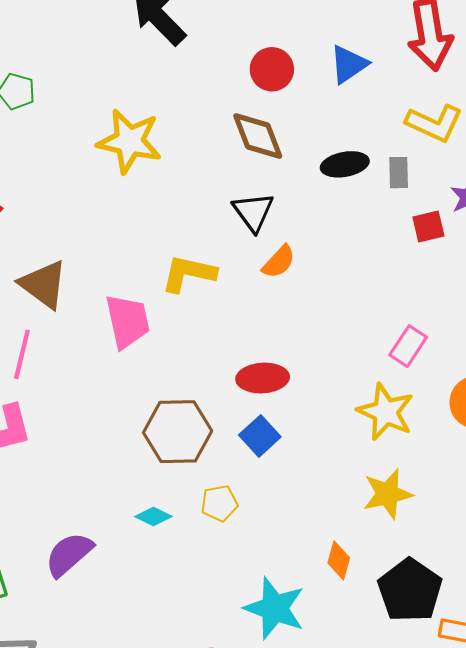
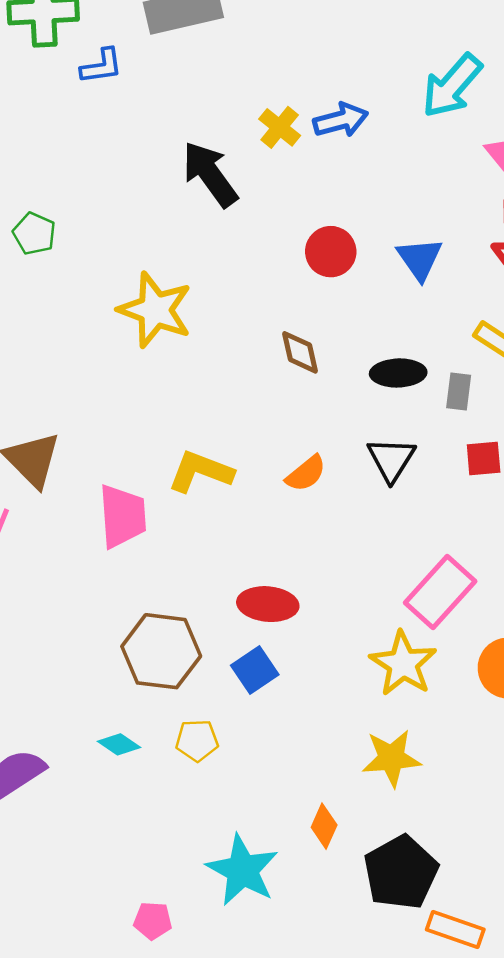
blue triangle: (349, 64) -> (420, 259), turned -39
brown diamond: (258, 136) -> (300, 352), moved, size x0.7
black triangle: (253, 212) -> (391, 459), moved
pink rectangle: (408, 346) -> (440, 592), size x1.5

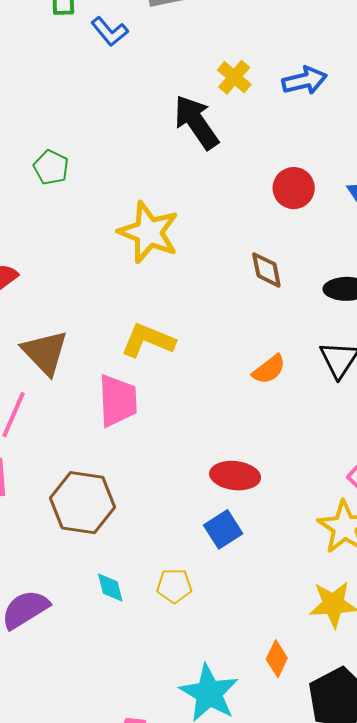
blue L-shape: (102, 66) -> (110, 31), turned 57
yellow cross: (280, 127) -> (234, 77), moved
yellow L-shape: (200, 472) -> (148, 340), moved
brown hexagon: (161, 651) -> (82, 503), moved
cyan diamond: (119, 744) -> (110, 588), turned 40

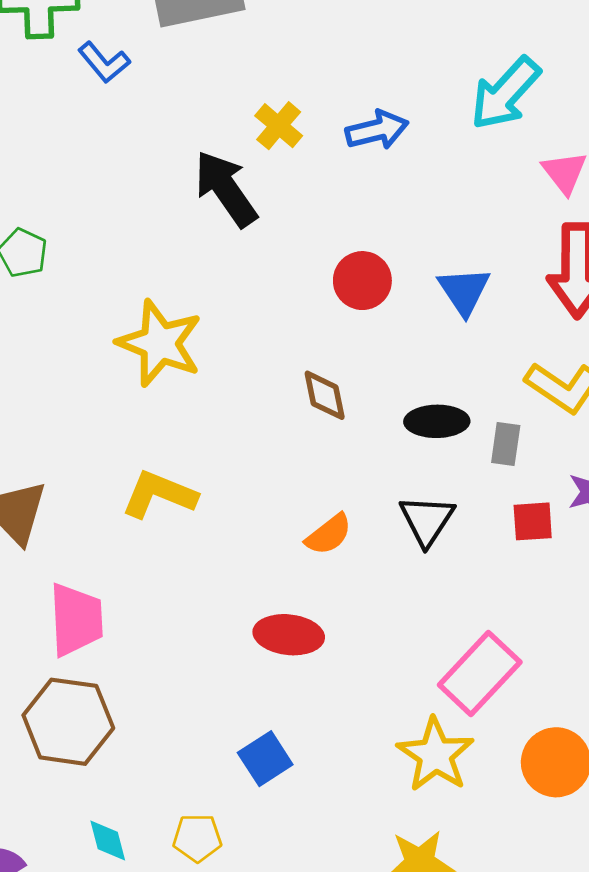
pink trapezoid: (118, 401) -> (76, 620), moved
red ellipse: (235, 476) -> (289, 635), moved

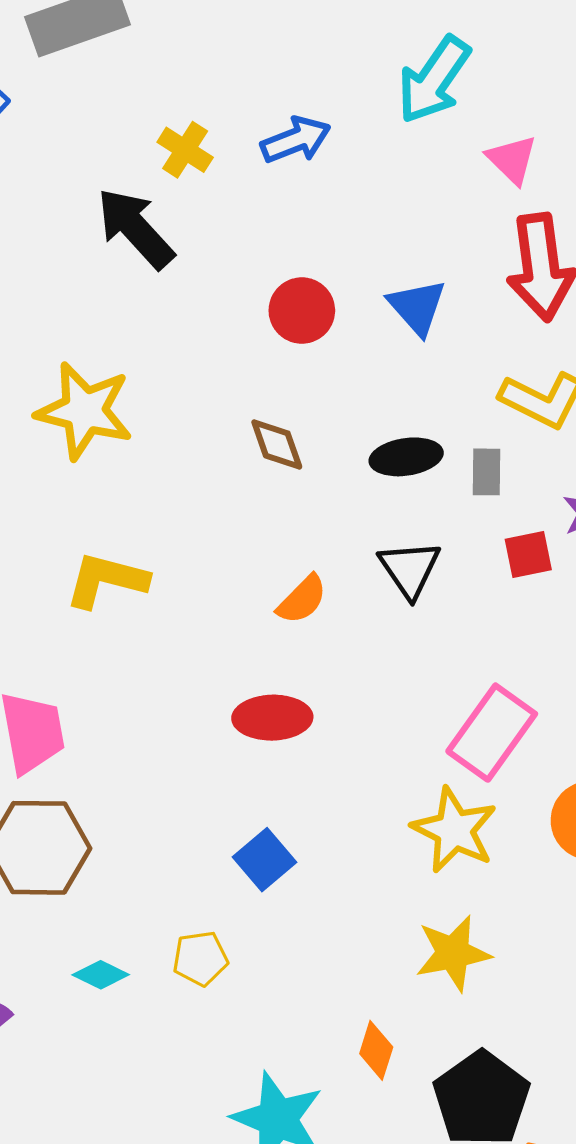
cyan diamond: (108, 841) -> (101, 975), turned -42

